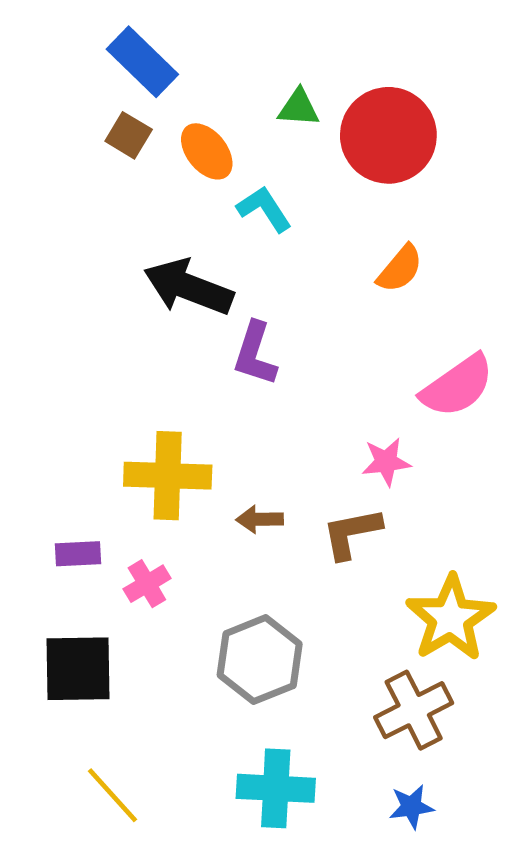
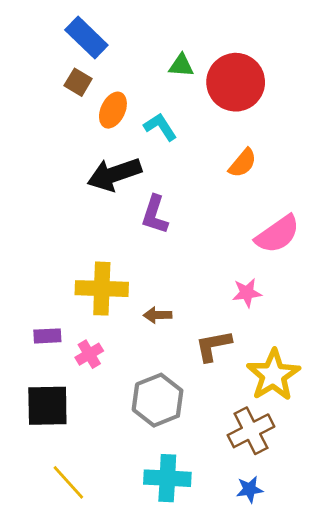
orange ellipse: (207, 151) -> (113, 110), moved, turned 64
black arrow: (188, 287) -> (114, 174), turned -40
pink star: (386, 462) -> (247, 293), moved
brown L-shape: (352, 533) -> (213, 346), moved

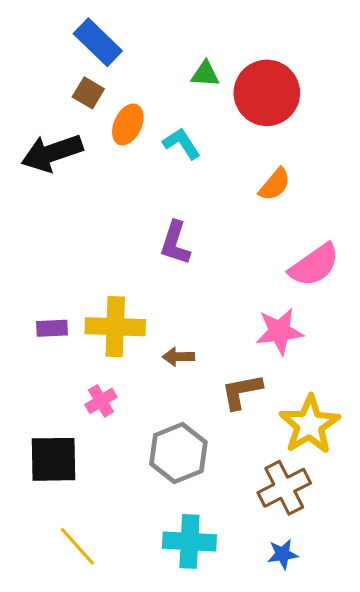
black arrow: (114, 174) -> (52, 153), moved
pink star: (247, 293) -> (279, 331), size x1.4
purple rectangle: (47, 336) -> (52, 328), moved

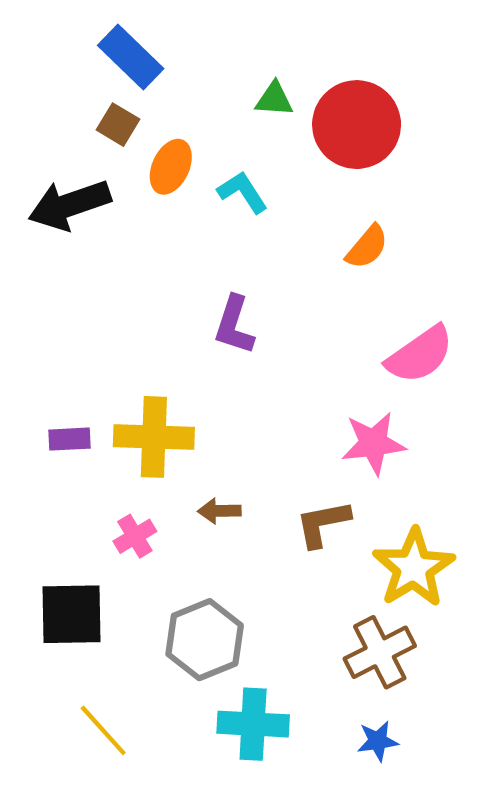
brown arrow: (178, 357) -> (219, 511), moved
gray hexagon: (178, 453) -> (205, 640), moved

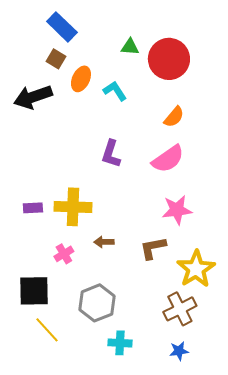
pink semicircle: (420, 355) -> (168, 159), moved
cyan cross: (253, 724) -> (120, 343), size x0.7
yellow line: (103, 730) -> (47, 330), moved

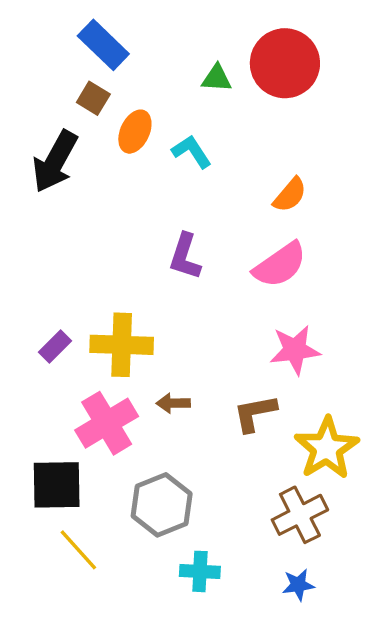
red circle: (169, 59) -> (285, 63), moved
black arrow: (33, 97) -> (55, 162), turned -42
purple rectangle: (33, 208) -> (55, 347), turned -42
pink cross: (64, 254) -> (107, 423), size x1.8

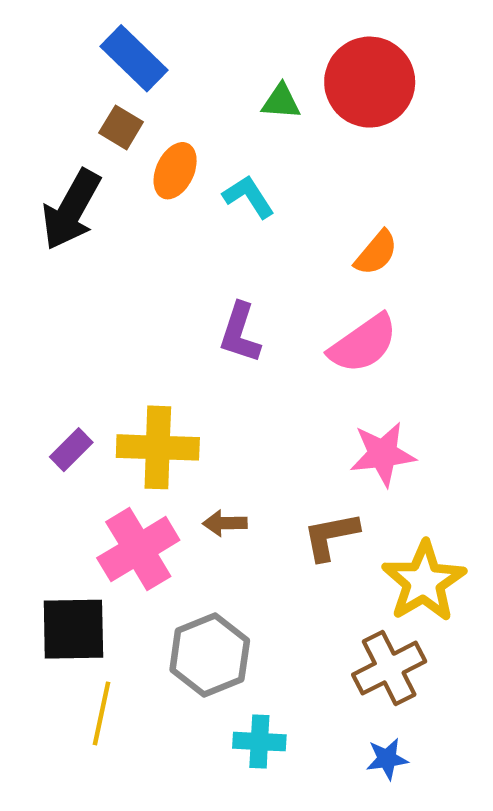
yellow line: (78, 550) -> (102, 713), turned 54

